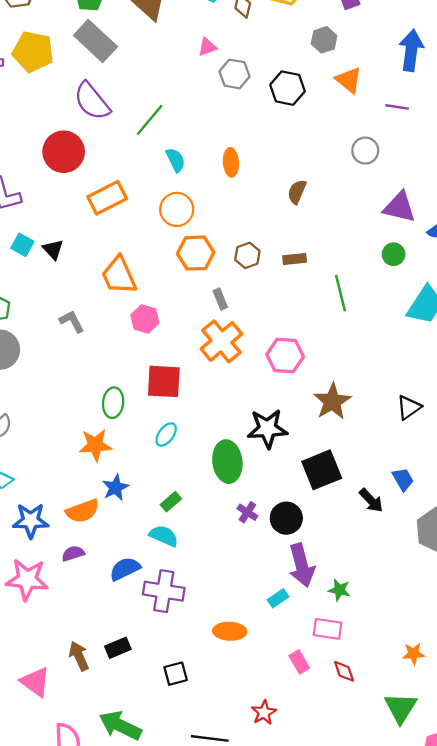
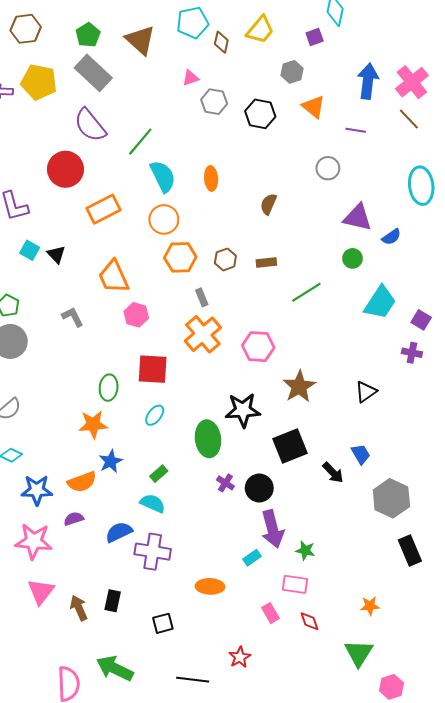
cyan semicircle: (176, 160) -> (163, 176), size x1.5
green line: (341, 293) -> (306, 292), turned 72
black rectangle: (118, 648) -> (113, 601), turned -55
pink triangle: (35, 682) -> (41, 592), moved, turned 32

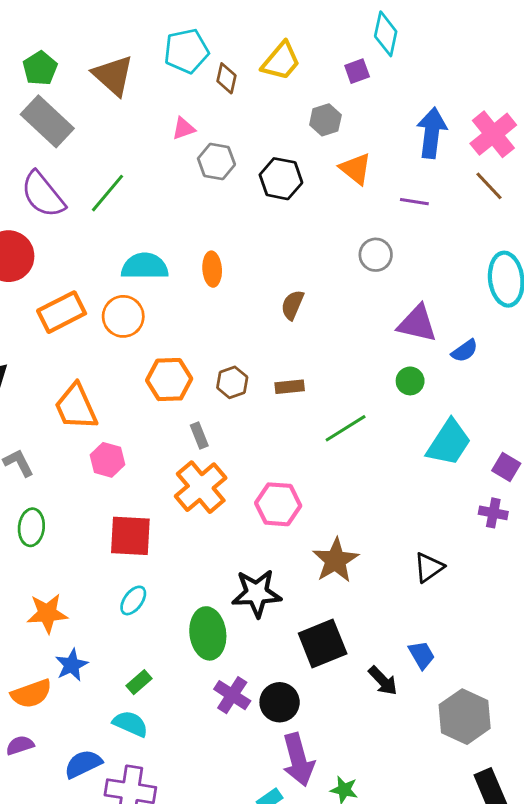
green line: (140, 142) -> (107, 193), moved
cyan semicircle: (163, 176) -> (145, 266), turned -64
orange circle: (164, 219) -> (123, 316), moved
green ellipse: (109, 388) -> (31, 527), moved
purple cross: (225, 483) -> (232, 695), size x1.4

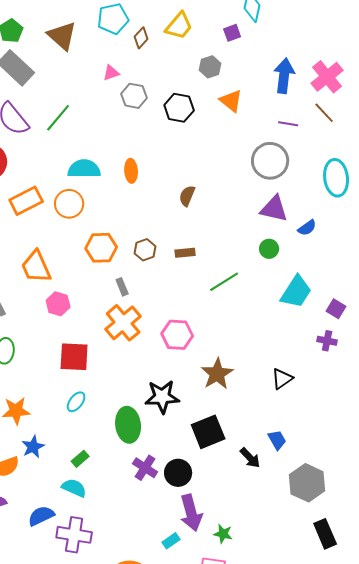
brown diamond: (226, 78) -> (141, 38), turned 30
purple line: (414, 202) -> (288, 124), moved
gray circle: (376, 255) -> (270, 161), moved, size x1.6

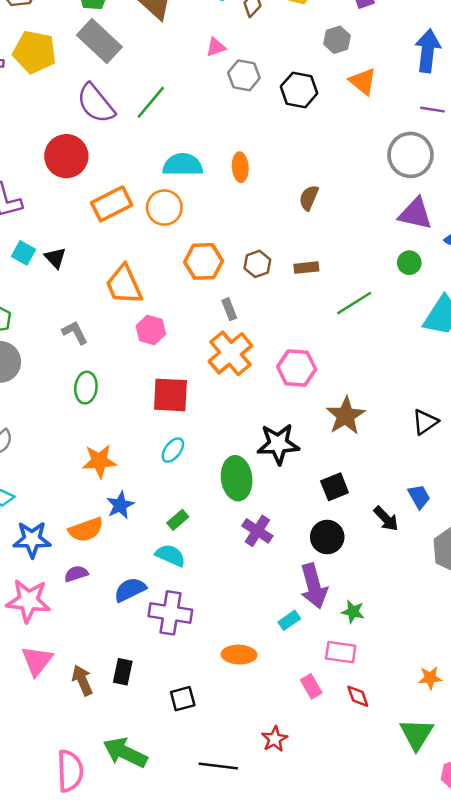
black square: (208, 432) -> (335, 487), size x0.7
black circle: (178, 473) -> (327, 537), moved

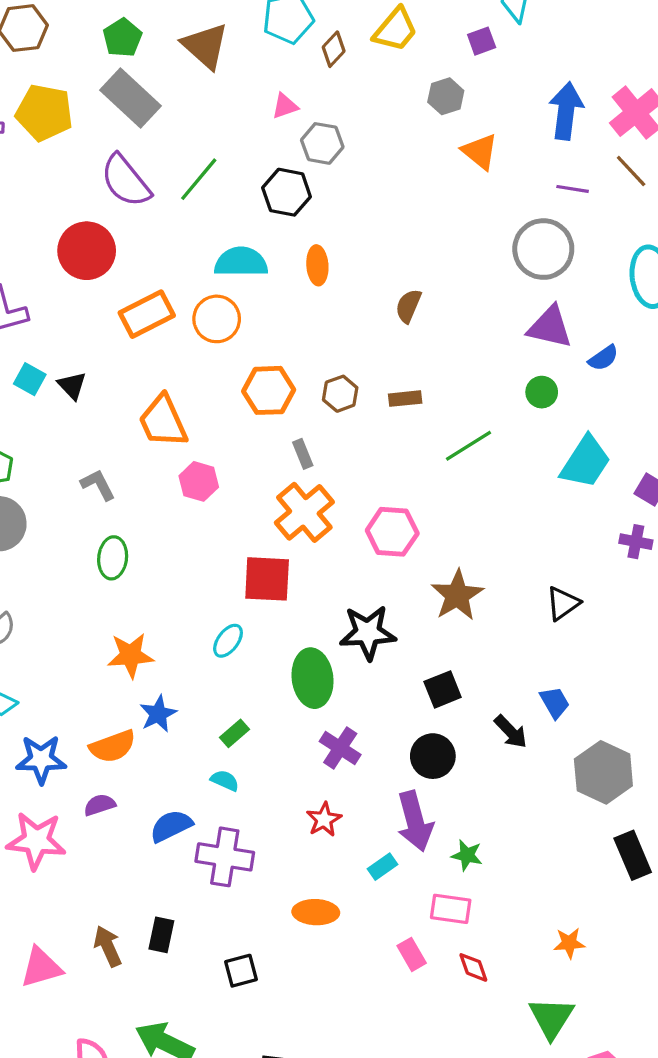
black hexagon: (299, 90) -> (287, 192), moved
red square: (170, 395) -> (267, 579), moved
cyan semicircle: (170, 555) -> (225, 780), size x0.7
pink triangle: (37, 661) -> (41, 967), moved, turned 36
red star: (275, 739) -> (324, 820), moved

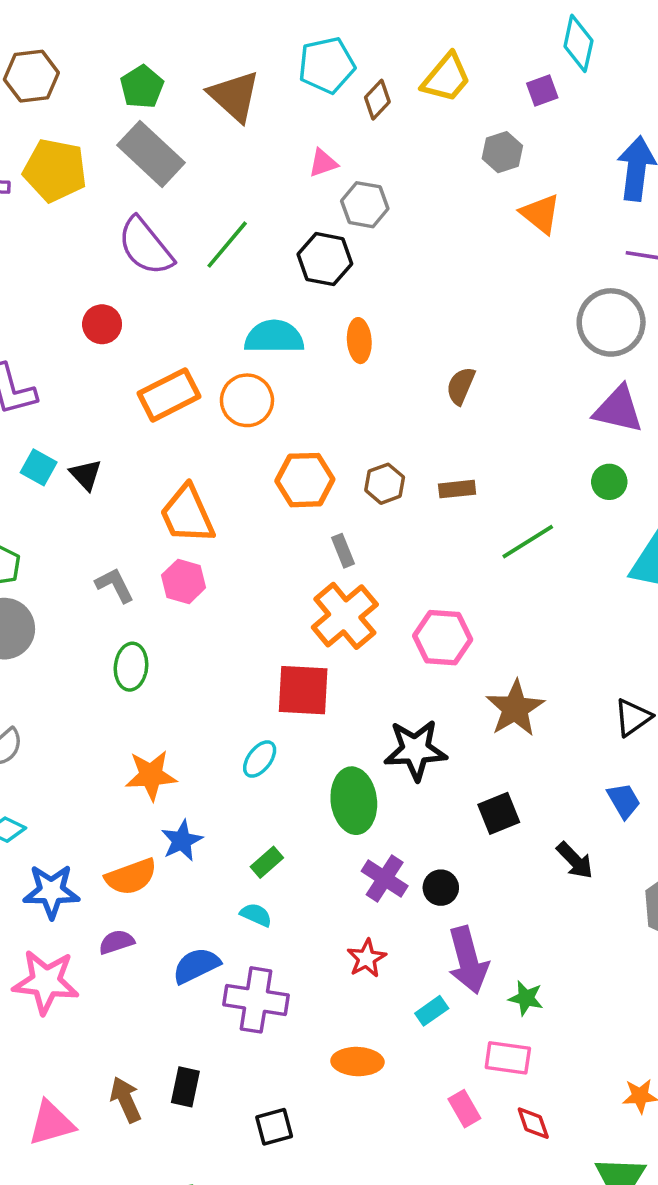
red circle: (87, 251) -> (102, 324), size x0.6
pink hexagon: (199, 481) -> (184, 581), moved
blue trapezoid: (555, 702) -> (624, 801), moved
black circle: (433, 756) -> (441, 888), moved, size x0.7

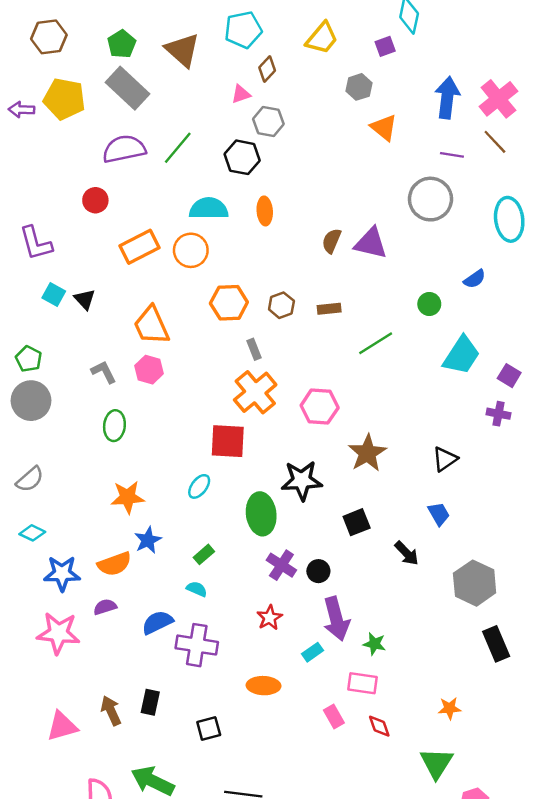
brown diamond: (377, 100) -> (267, 69), moved
purple semicircle: (146, 246) -> (124, 149), turned 117
purple triangle: (618, 409) -> (371, 243), moved

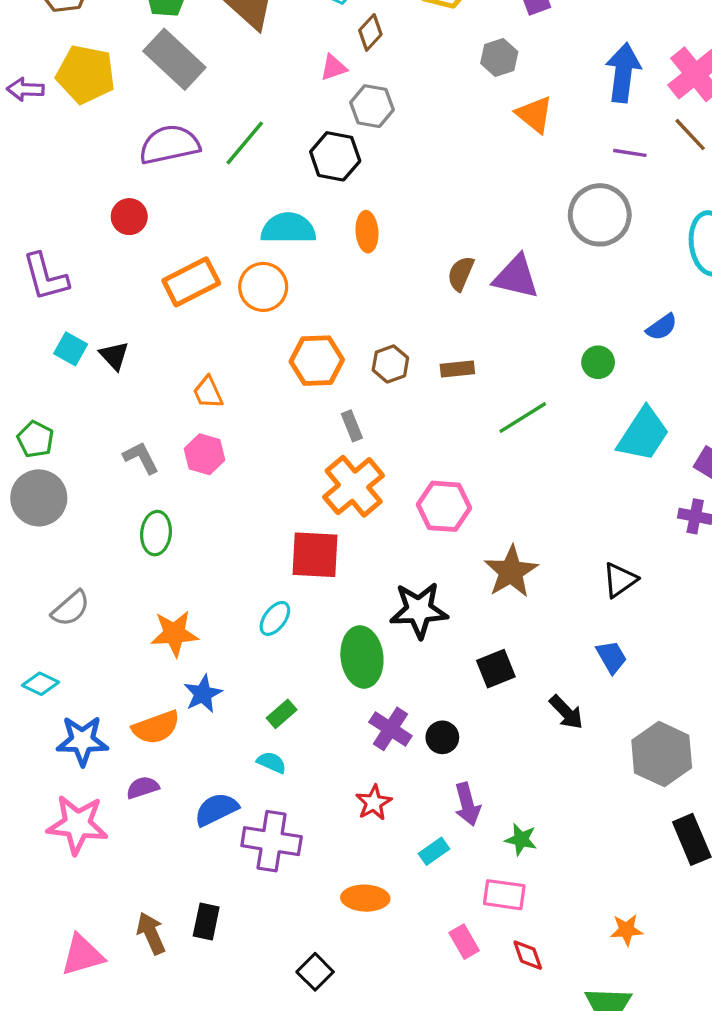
orange trapezoid: (151, 325) -> (208, 392), size x0.6
gray semicircle: (30, 479) -> (71, 608), moved
purple arrow: (336, 619) -> (467, 804), size x0.7
black square: (209, 729) -> (315, 972), moved, turned -30

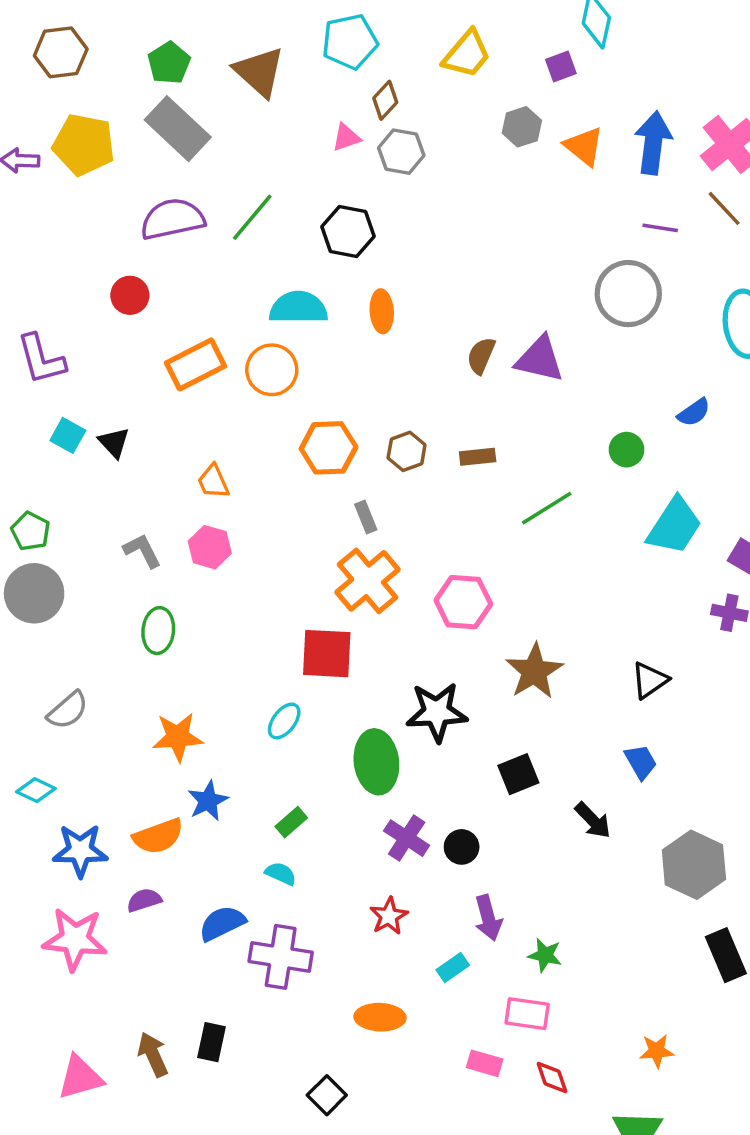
gray hexagon: (372, 106) -> (401, 152), moved
orange triangle: (534, 114) -> (584, 146), moved
pink rectangle: (464, 942) -> (485, 1063), turned -44

